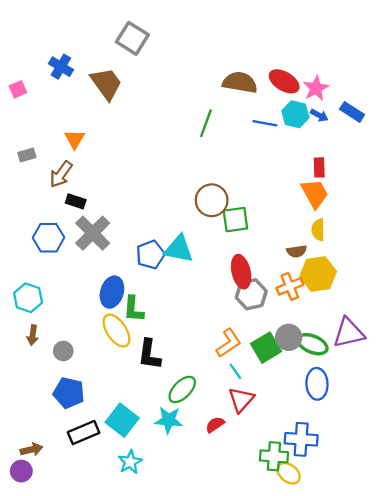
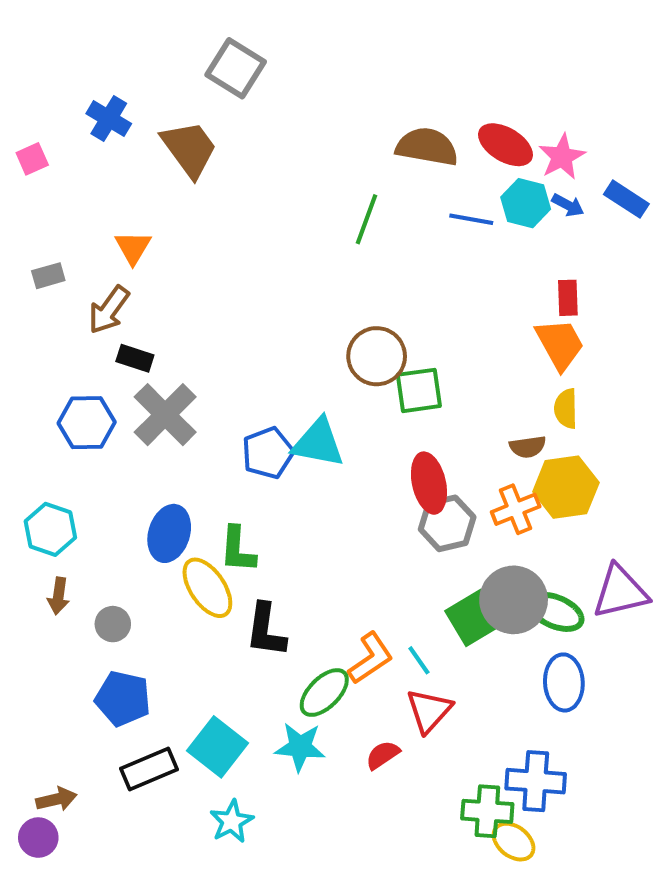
blue ellipse: (112, 292) -> (169, 533), moved
gray circle: (289, 337) -> (514, 600), size x1.4
orange L-shape: (229, 343) -> (371, 658), moved

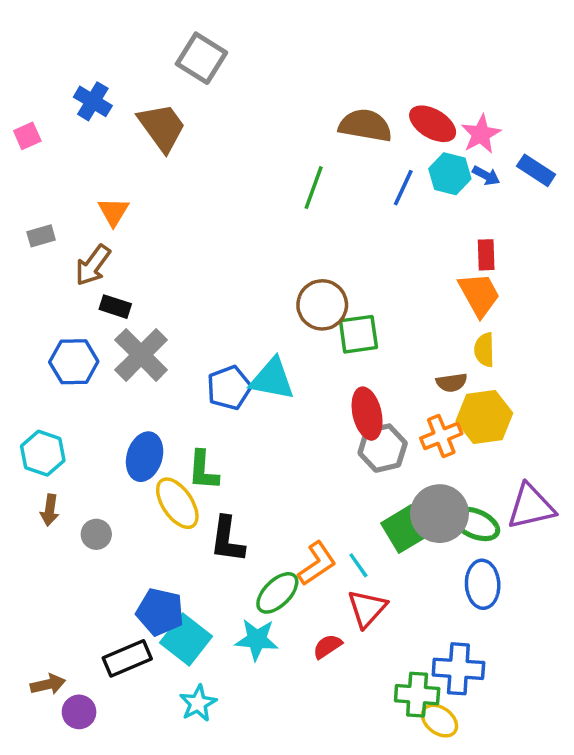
blue line: (471, 219) -> (403, 188), turned -75
blue pentagon: (123, 699) -> (160, 612), moved
purple circle: (38, 838) -> (79, 712), moved

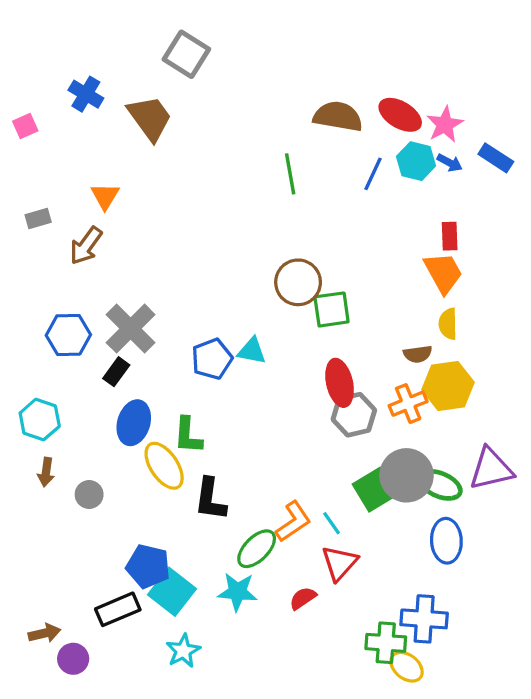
green line: (314, 188) -> (290, 174), turned -30
black rectangle: (115, 307) -> (116, 372), moved, turned -72
cyan triangle: (272, 379) -> (252, 351), size x0.7

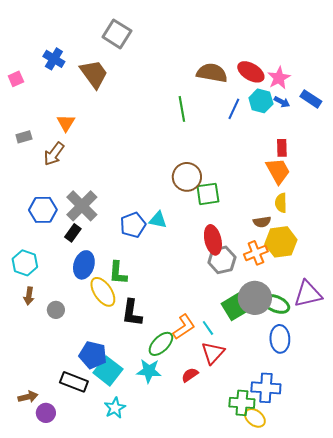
black rectangle: (118, 609) -> (74, 382), turned 44

